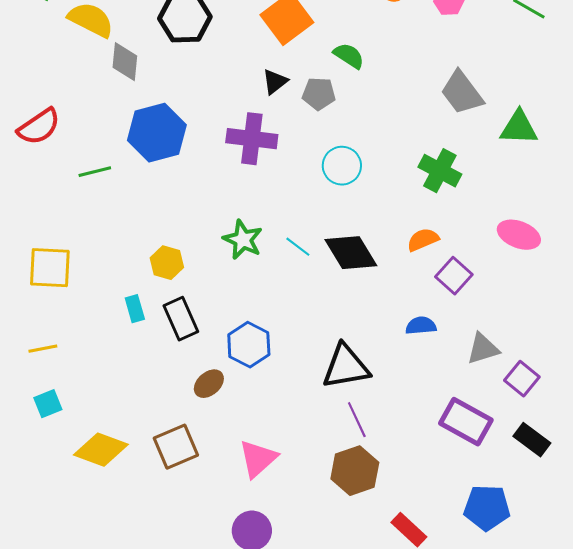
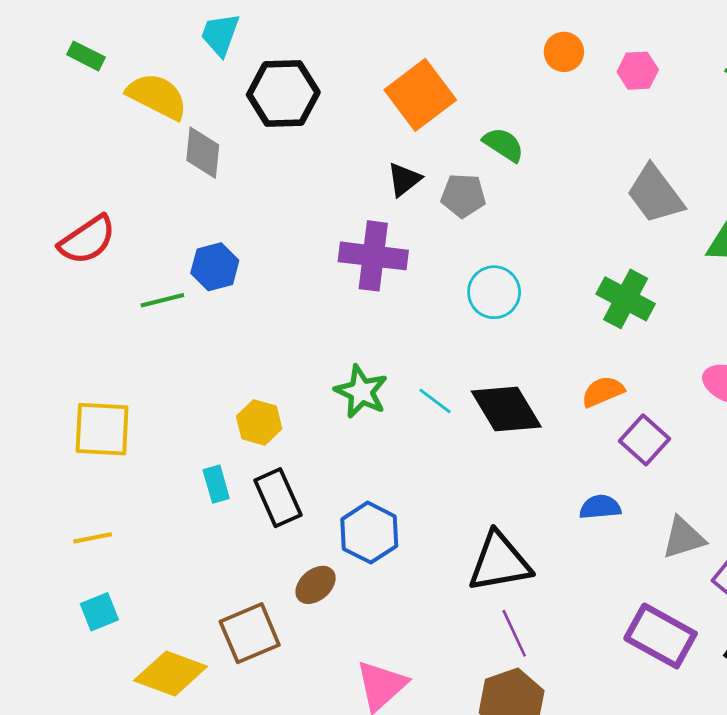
blue hexagon: (157, 133) -> (215, 267), moved, size x0.6
brown square: (176, 447) -> (250, 633), moved

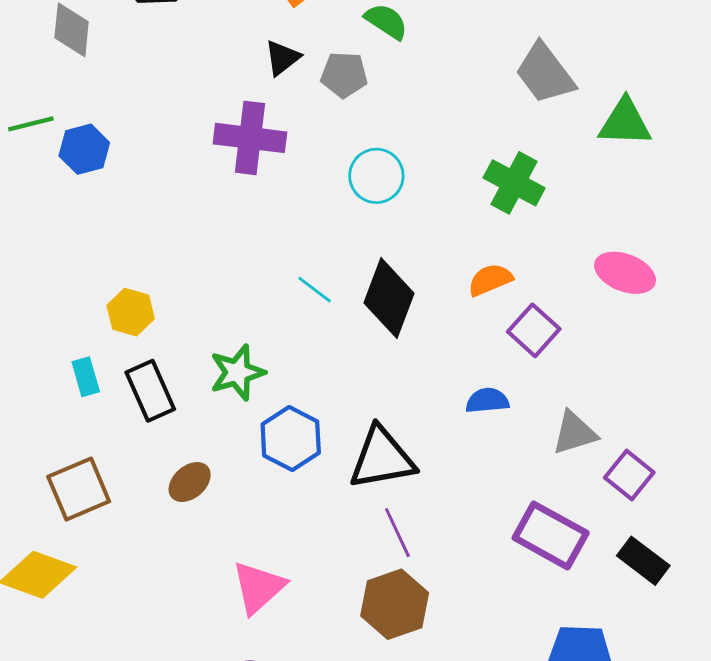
green line: (162, 300) -> (31, 124), moved
green star: (361, 392) -> (237, 372), moved, turned 30
black diamond: (506, 409) -> (389, 298), turned 52
blue hexagon: (369, 533) -> (291, 438), moved
brown square: (250, 633) -> (79, 489), moved

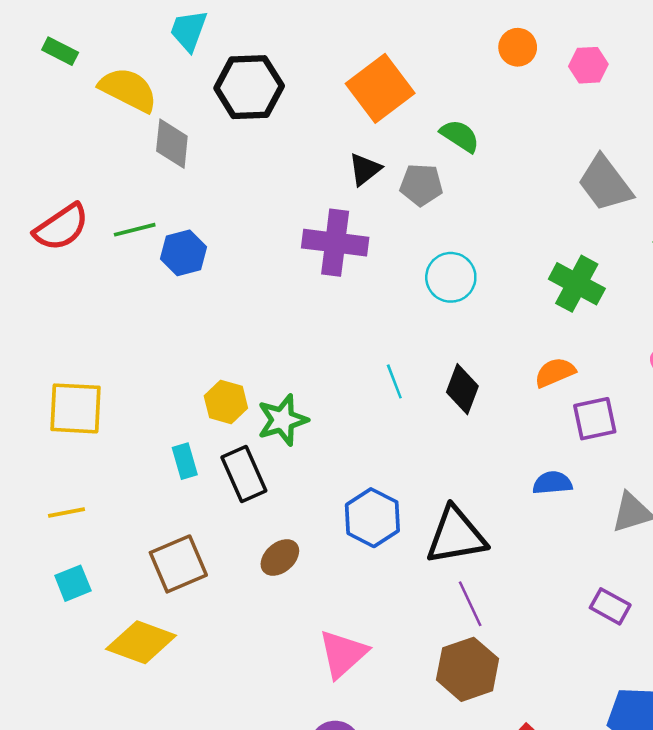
cyan line: (315, 290) -> (394, 381), turned 32
black diamond: (389, 298) -> (462, 389), size x0.7
purple square: (534, 330) -> (595, 419), turned 36
green star: (237, 372) -> (282, 420), moved
purple rectangle: (551, 535) -> (610, 606), size x0.6

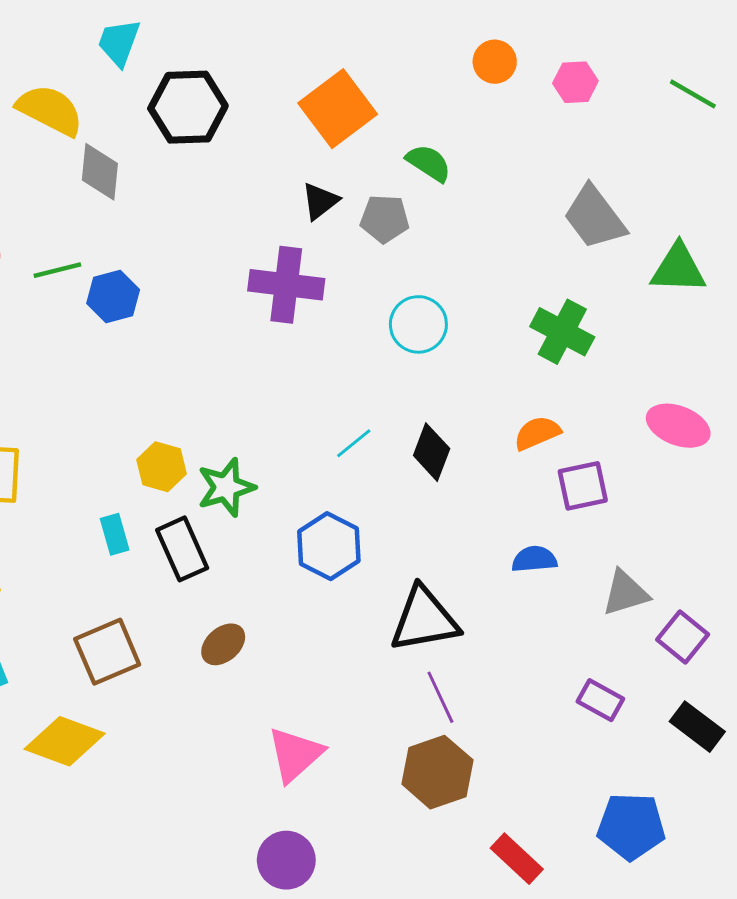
cyan line: (394, 381) -> (354, 443), turned 72
blue hexagon: (372, 518) -> (329, 546), moved

